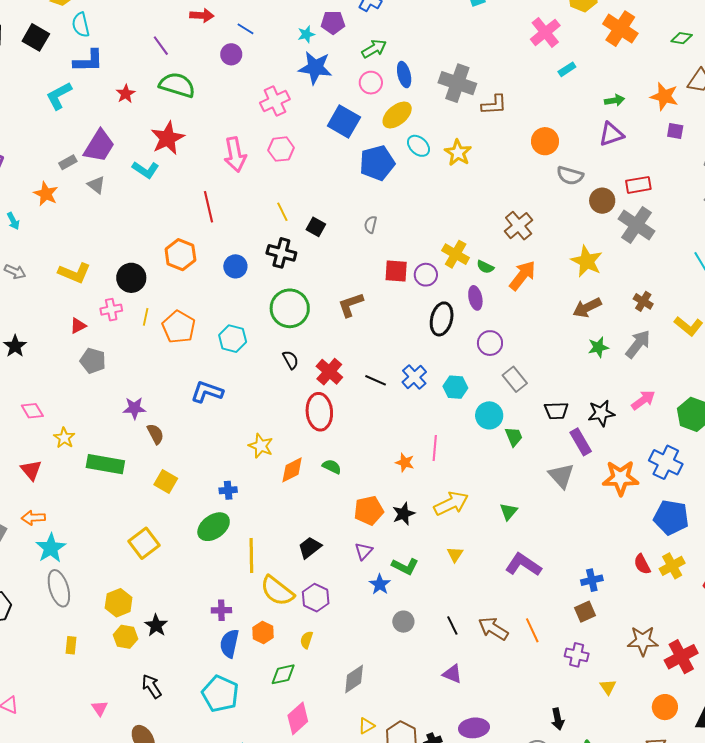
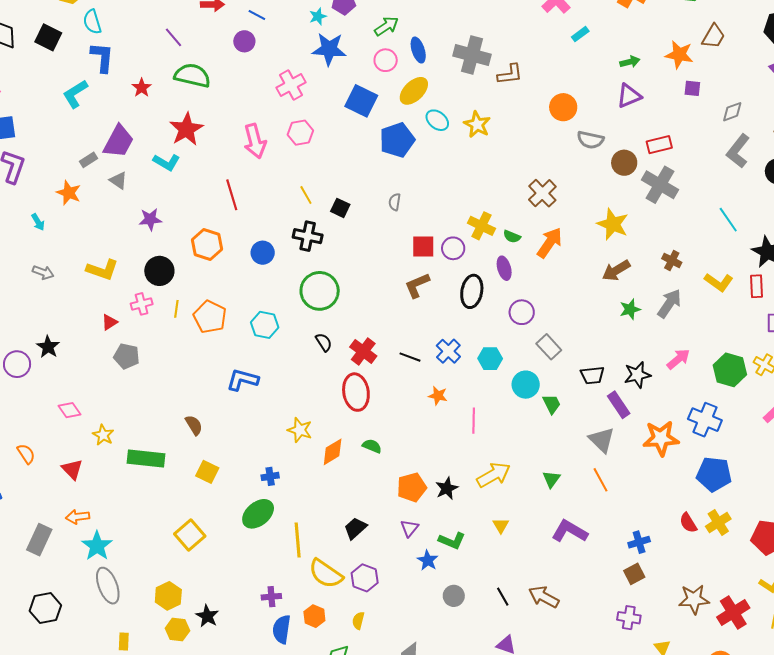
blue L-shape: (88, 61) -> (102, 57), turned -80
brown L-shape: (351, 305) -> (417, 285), moved
purple star: (134, 408) -> (150, 219), moved
orange star: (405, 463) -> (438, 396), moved
orange line: (532, 630) -> (600, 480), moved

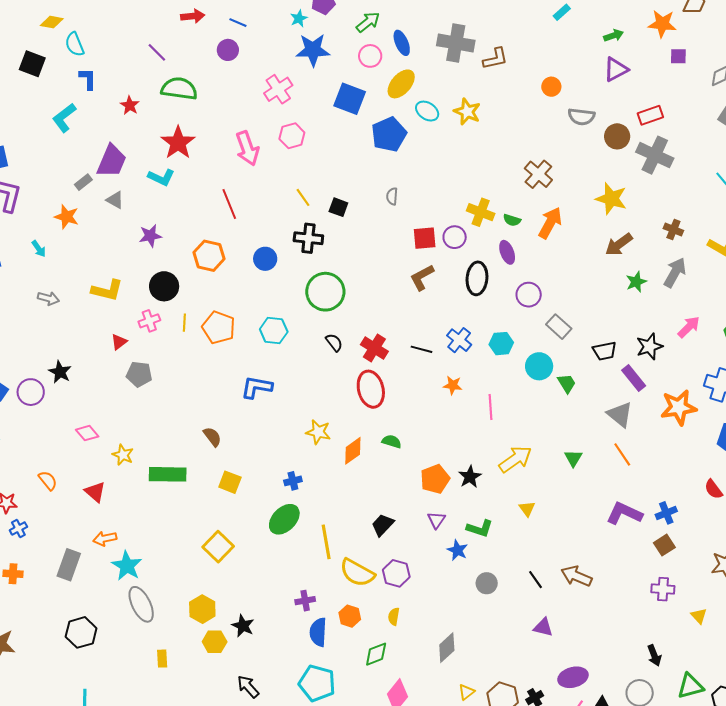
blue L-shape: (102, 57) -> (88, 79), size x0.7
orange circle: (563, 107) -> (551, 87), size x0.7
purple L-shape: (570, 531) -> (624, 513), moved

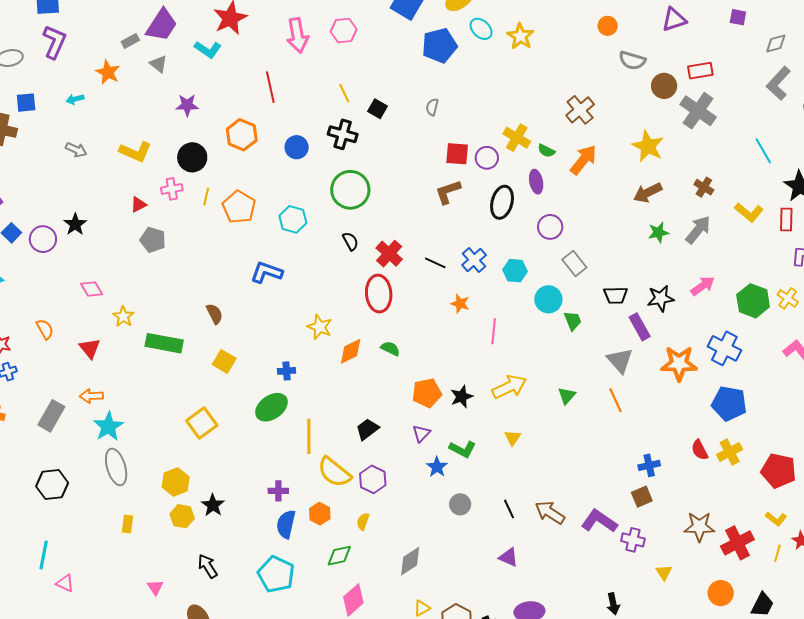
cyan arrow: (39, 249) -> (75, 99), turned 102
purple L-shape: (624, 513) -> (599, 521), moved

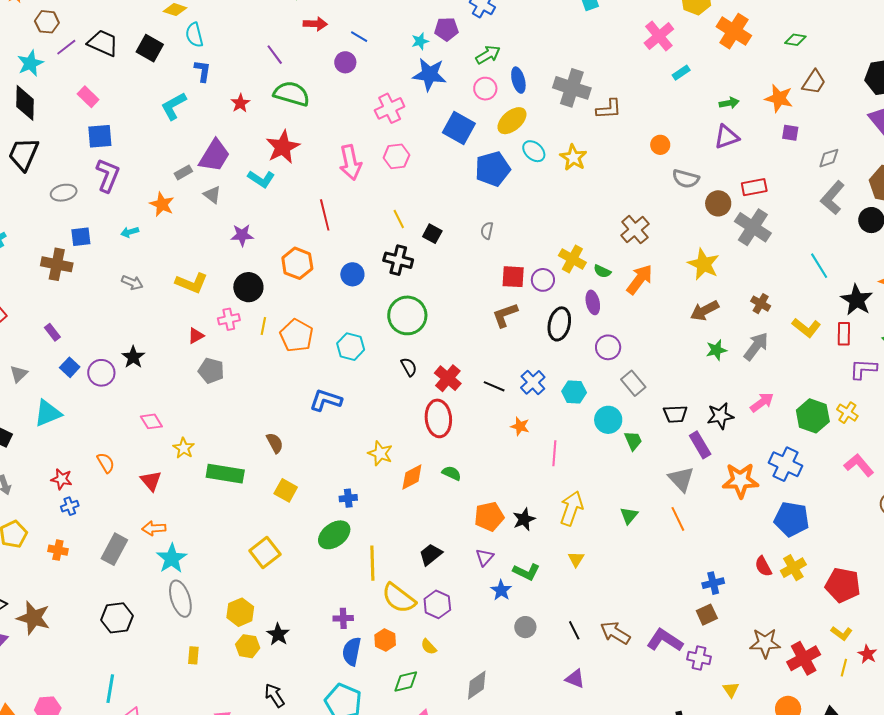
yellow arrow: (509, 387) -> (571, 508), turned -44
yellow semicircle: (363, 521) -> (429, 647), turned -60

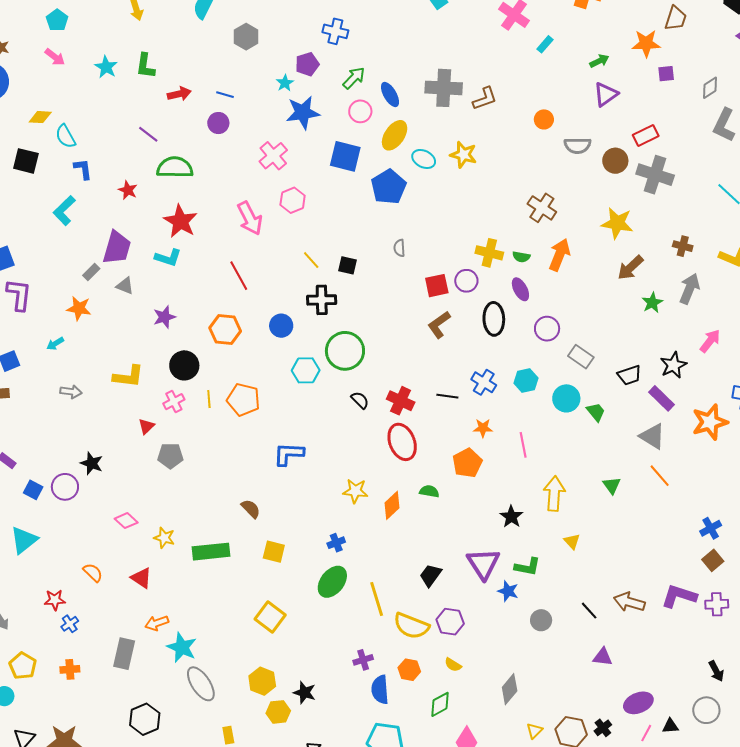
cyan hexagon: (351, 347) -> (306, 370), moved
orange pentagon: (489, 516) -> (467, 463), moved
purple triangle: (485, 557) -> (483, 564), size x1.8

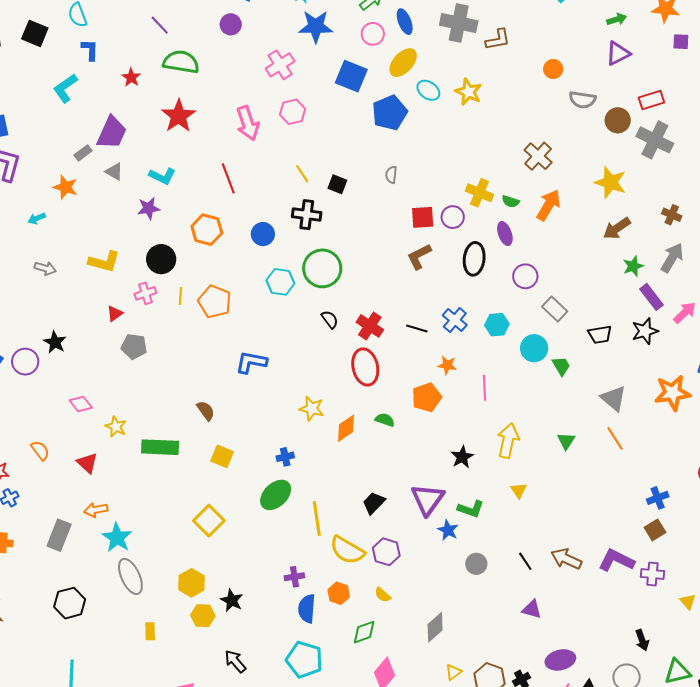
cyan L-shape: (168, 258) -> (162, 176), moved
purple rectangle: (661, 398) -> (652, 297), moved

